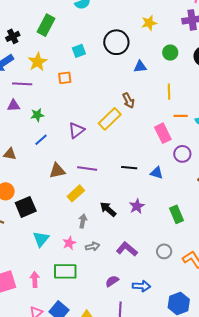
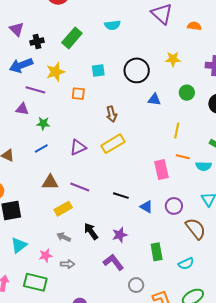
brown arrow: (128, 101) -> (112, 114), moved
purple circle: (182, 154) -> (174, 206), moved
gray arrow: (83, 221) -> (64, 237), turned -88
purple L-shape: (127, 249) -> (113, 262), moved

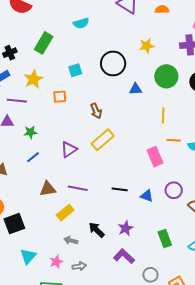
green circle: (187, 93) -> (166, 76), size x1.5

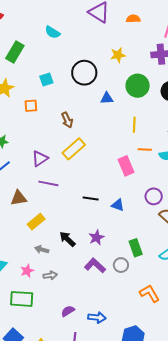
cyan semicircle: (81, 23) -> (52, 32), turned 49
purple line: (78, 188) -> (48, 183), moved
purple circle: (174, 190) -> (154, 196), moved
gray circle: (150, 275) -> (121, 265), moved

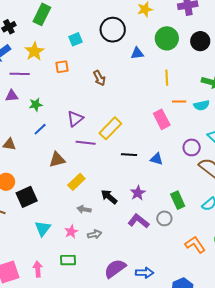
yellow rectangle: (74, 149) -> (110, 128), moved
green rectangle: (22, 299) -> (68, 260), size x0.7
purple semicircle: (68, 311) -> (115, 269), size x1.6

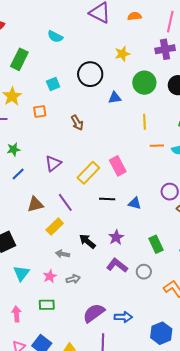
pink rectangle: (162, 119) -> (118, 166), moved
purple line: (86, 143) -> (65, 202), moved, turned 48
gray circle: (164, 218) -> (144, 272), moved

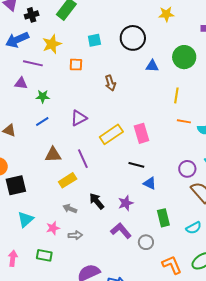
yellow star: (122, 54) -> (166, 14), moved
black line: (107, 199) -> (136, 165), moved
blue triangle: (135, 203) -> (150, 183), moved

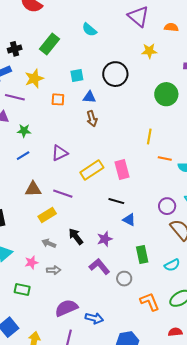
blue triangle: (152, 66) -> (89, 97), moved
yellow line: (176, 95) -> (149, 136), moved
purple line: (83, 159) -> (63, 194), turned -48

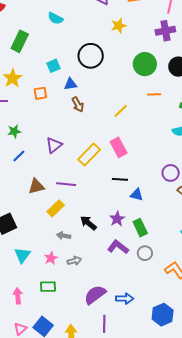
yellow line: (149, 136) -> (121, 111), moved, turned 49
orange line: (165, 158) -> (154, 94), moved
green rectangle: (142, 254) -> (140, 228), moved

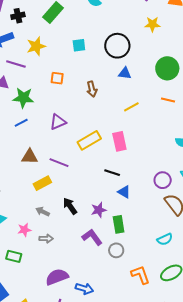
blue triangle: (71, 84) -> (125, 73), moved
orange square: (40, 93) -> (57, 78), moved
green star: (14, 131) -> (23, 98), size x1.5

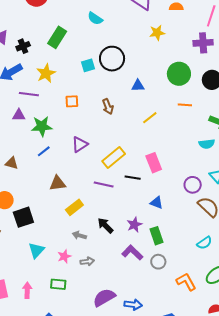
black circle: (117, 46) -> (112, 59), moved
pink rectangle: (119, 141) -> (154, 163), moved
purple line: (59, 163) -> (104, 184), moved
black line: (112, 173) -> (133, 178), moved

